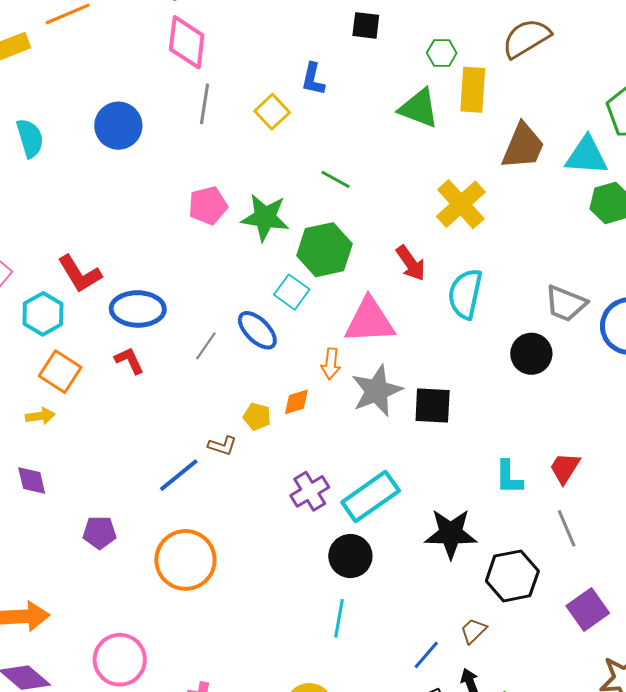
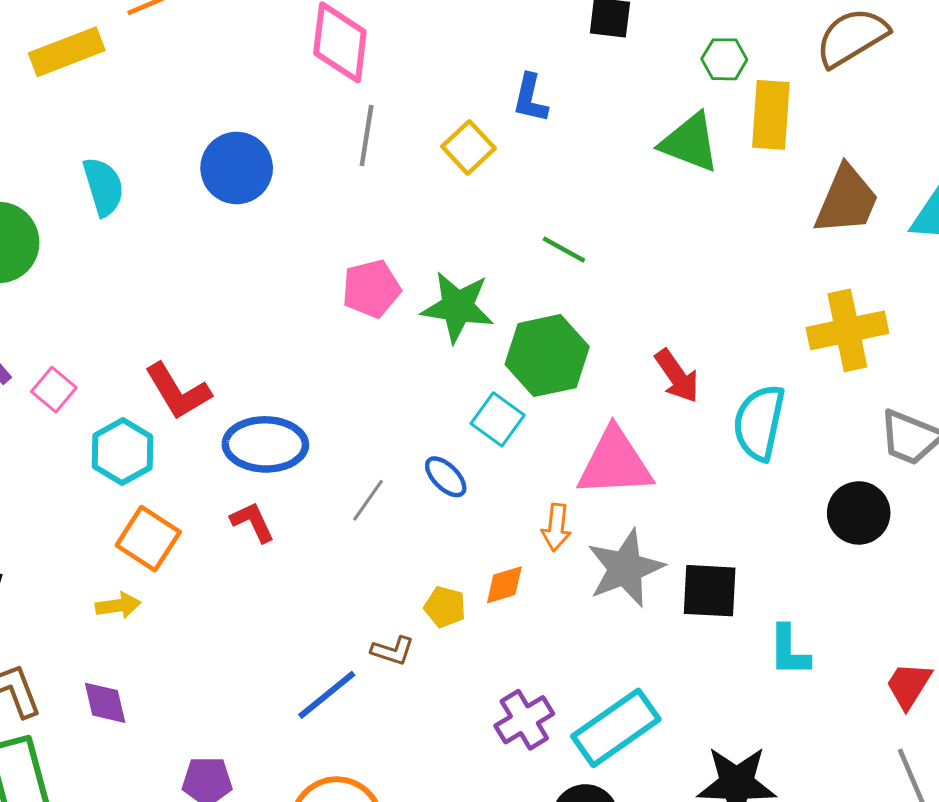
yellow cross: (461, 204) -> (847, 330), moved, turned 30
blue ellipse: (257, 330) -> (446, 477), size x0.7
cyan L-shape: (509, 477) -> (789, 651), moved

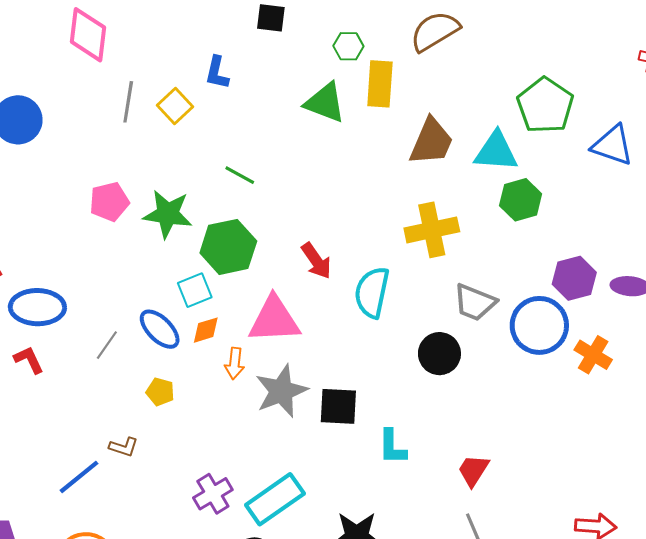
gray line: (367, 135) -> (128, 102), moved
cyan square: (498, 419) -> (195, 290), turned 32
blue ellipse: (446, 477) -> (160, 329), size x1.4
orange diamond: (504, 585) -> (206, 330), moved
yellow pentagon: (445, 607) -> (160, 392), moved

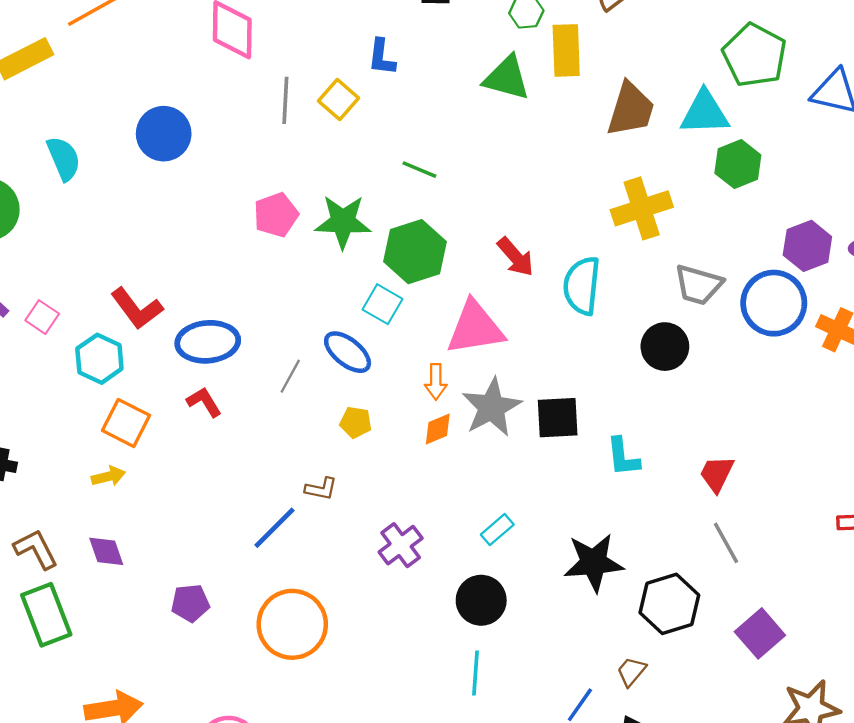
cyan square: (195, 290) -> (382, 304), turned -32
orange diamond: (206, 330) -> (438, 429), moved
purple cross: (213, 494) -> (401, 545), moved
cyan rectangle: (275, 499) -> (497, 530), size x0.5

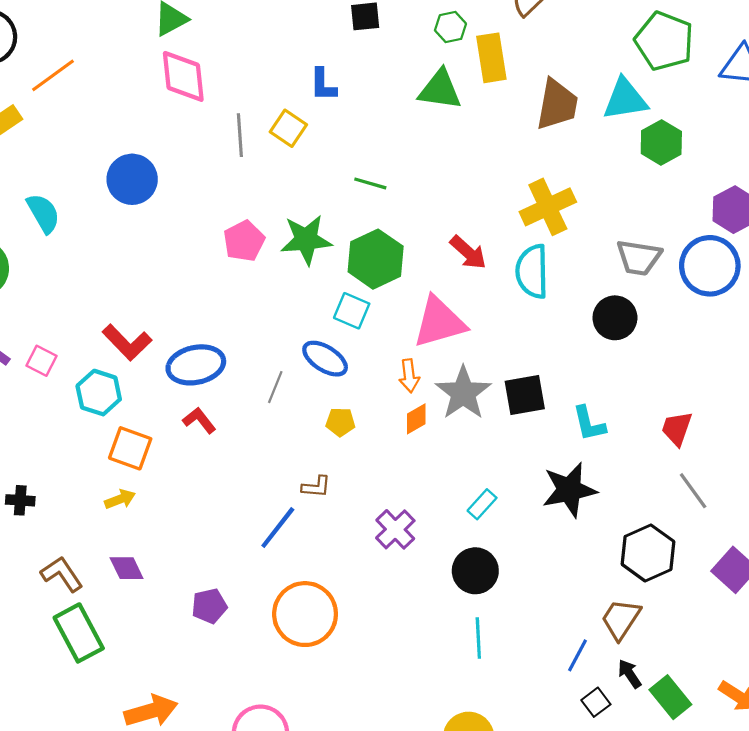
yellow cross: (642, 208) -> (548, 207), moved
black star: (594, 563) -> (569, 490), moved
brown trapezoid: (631, 672) -> (621, 619), size x1.5

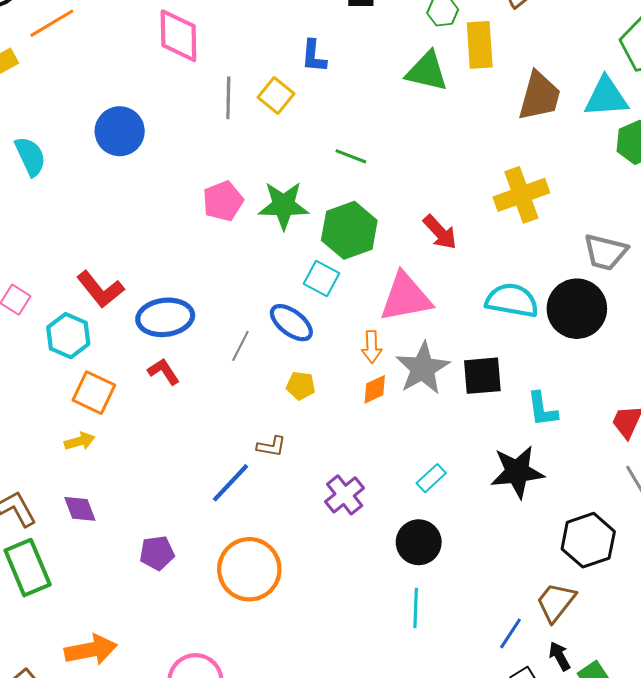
cyan semicircle: (532, 271) -> (512, 300), moved, turned 96
black circle: (615, 318) -> (577, 309), size x1.4

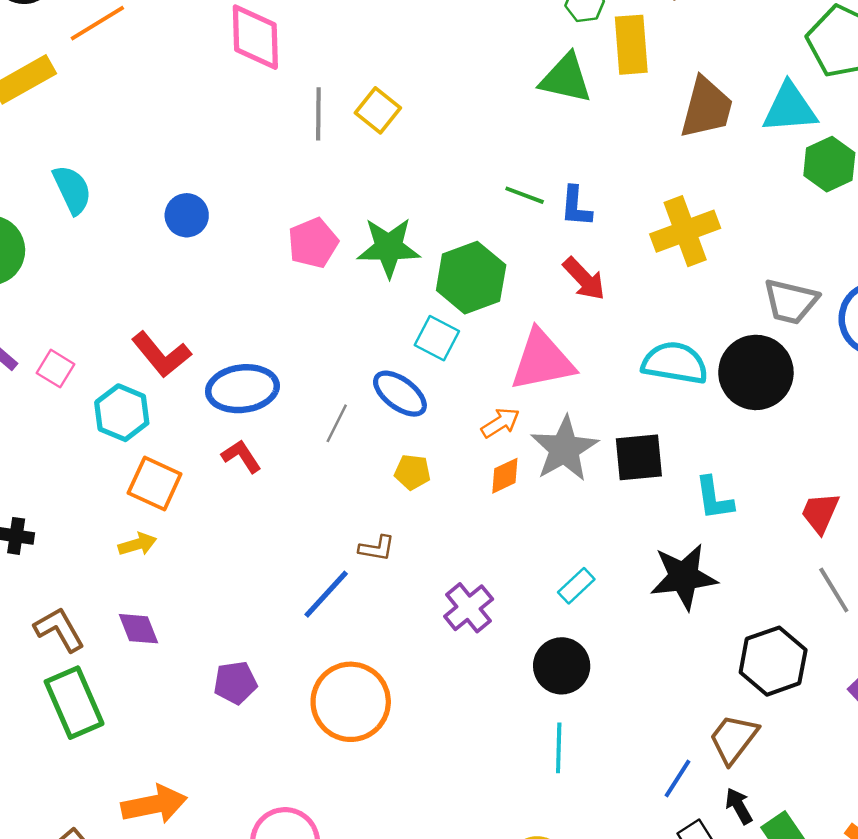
blue L-shape: (314, 56) -> (576, 206), moved
blue circle: (120, 131) -> (187, 215), moved, size x0.7
green line: (351, 156) -> (525, 195), moved
orange arrow: (372, 347) -> (500, 423), turned -120

